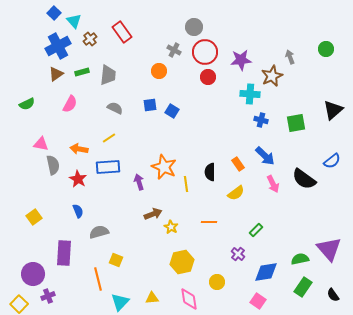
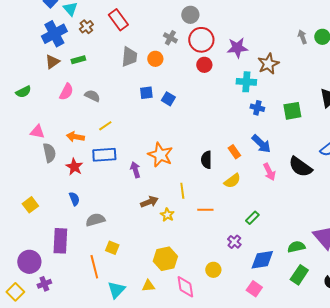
gray arrow: (290, 57) -> (302, 37), moved
gray trapezoid: (108, 75) -> (129, 57), moved
gray semicircle: (115, 108) -> (92, 96), moved
yellow line: (186, 184) -> (182, 191), moved
yellow hexagon: (182, 262) -> (165, 259), moved

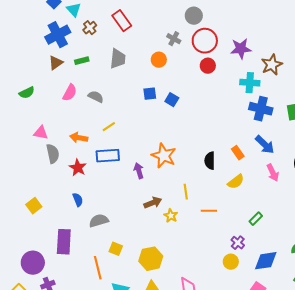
gray trapezoid: (129, 57) -> (118, 59), moved
blue cross: (257, 108) -> (261, 109), size x1.6
yellow hexagon: (165, 259) -> (151, 259), moved
yellow circle: (213, 270) -> (231, 262), moved

